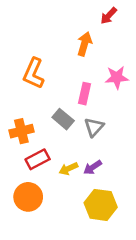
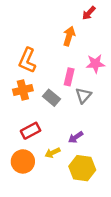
gray triangle: (94, 127) -> (83, 96), moved
orange cross: (21, 131) -> (23, 90), moved
yellow arrow: (68, 169) -> (53, 153), moved

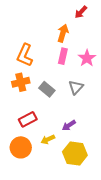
pink star: (95, 64) -> (87, 58), turned -30
pink rectangle: (69, 77) -> (63, 56), moved

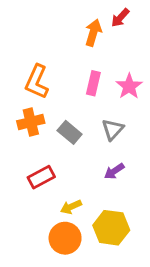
orange arrow: (63, 33) -> (93, 33), moved
purple arrow: (69, 125) -> (114, 171), moved
orange circle: (21, 147) -> (65, 238), moved

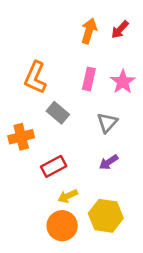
red arrow: (120, 18) -> (120, 30), moved
orange cross: (31, 122) -> (21, 137), moved
gray rectangle: (70, 132) -> (58, 113), moved
red rectangle: (41, 177) -> (54, 166), moved

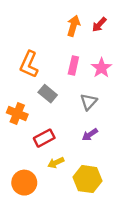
orange cross: (21, 137) -> (17, 114), turned 36
orange circle: (62, 226) -> (24, 183), moved

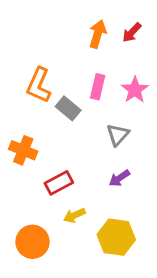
gray rectangle: (48, 94) -> (68, 108), moved

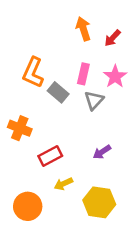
red arrow: (132, 32) -> (112, 38), moved
orange arrow: (98, 34) -> (83, 29), turned -35
gray triangle: (118, 135) -> (94, 100), moved

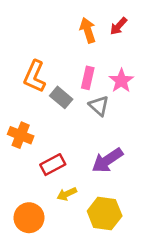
red arrow: (112, 38) -> (119, 26), moved
gray triangle: (94, 100) -> (99, 106), turned -30
purple arrow: (102, 152) -> (107, 160), size x1.6

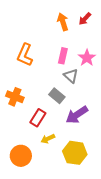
gray rectangle: (61, 97) -> (57, 96), moved
red rectangle: (53, 165) -> (38, 118), turned -30

